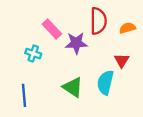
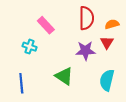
purple star: (76, 43) -> (85, 51), moved
red triangle: (122, 60) -> (107, 43), moved
cyan semicircle: (105, 83) -> (107, 80), moved

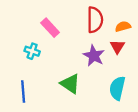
purple star: (85, 51) -> (94, 56), turned 30

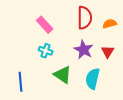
red triangle: (117, 47) -> (108, 52), moved
cyan cross: (32, 51) -> (46, 51), moved
cyan semicircle: (117, 88) -> (93, 79), moved

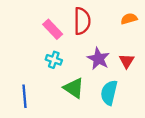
red semicircle: (85, 18) -> (82, 21), moved
orange semicircle: (110, 24) -> (129, 19), moved

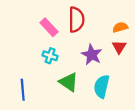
orange semicircle: (129, 19) -> (120, 27), moved
red triangle: (127, 61) -> (119, 47), moved

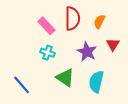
orange semicircle: (120, 27) -> (99, 22), moved, turned -48
blue line: (23, 90) -> (22, 85), turned -36

